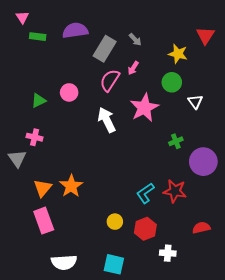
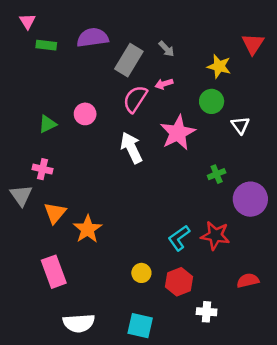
pink arrow: (133, 68) -> (164, 84), turned 40
orange triangle: (43, 188) -> (55, 213), moved

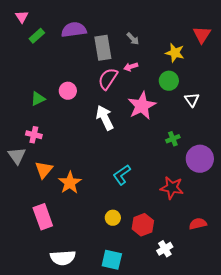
green rectangle: (46, 45) -> (37, 36), turned -49
gray rectangle: (129, 60) -> (103, 48), turned -40
cyan L-shape: (179, 238) -> (122, 175), moved
white cross: (207, 312) -> (165, 249), turned -35

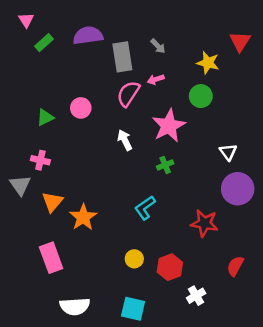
white triangle: (192, 100) -> (228, 152), moved
white arrow: (105, 118) -> (125, 140), size x0.7
green cross: (173, 139) -> (165, 165), moved
red semicircle: (198, 224) -> (235, 266), turned -48

